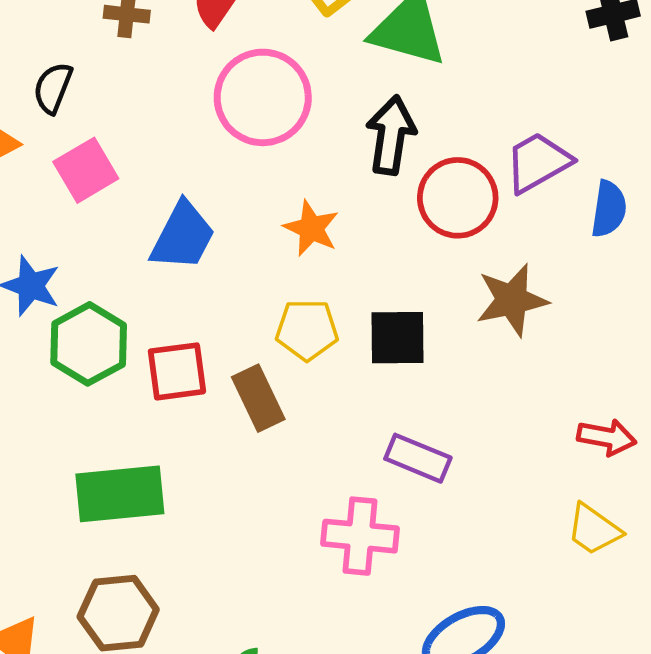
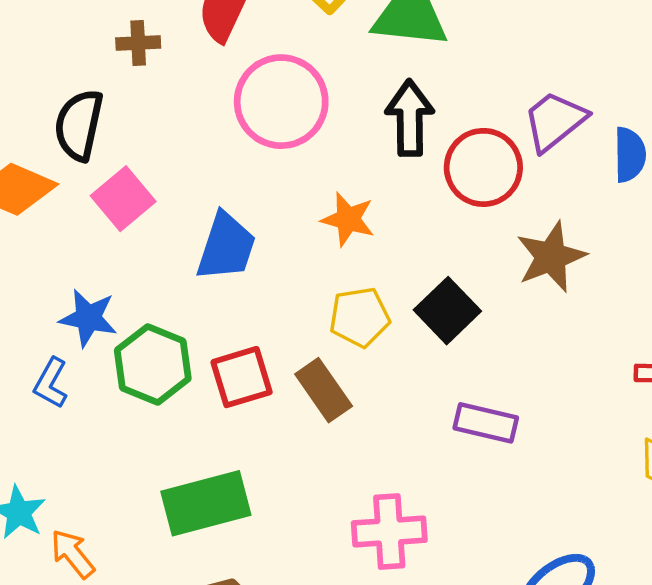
black semicircle: (53, 88) -> (79, 125), size x1.4
black square: (398, 338) -> (447, 311), turned -34
pink cross: (360, 536) -> (389, 532), moved

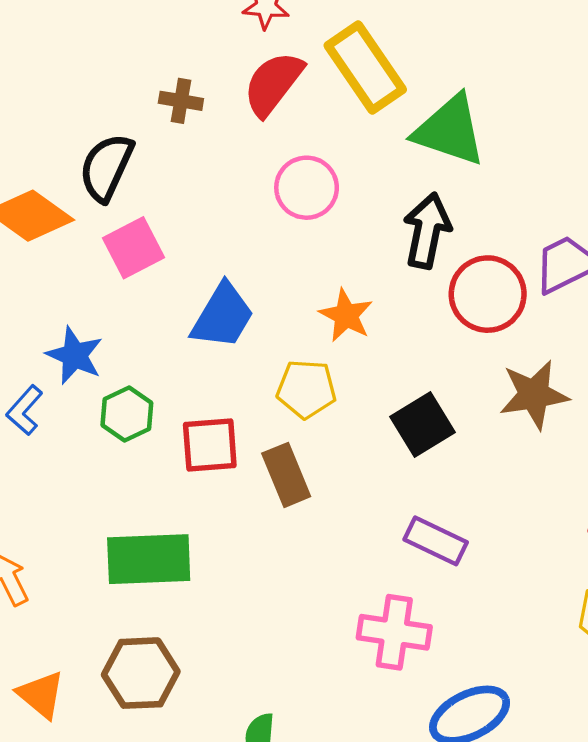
pink circle: (281, 102) -> (307, 188), size x0.7
yellow pentagon: (360, 317) -> (306, 389), moved
green hexagon: (153, 364) -> (127, 414), size x0.7
pink cross: (389, 532) -> (394, 632), moved

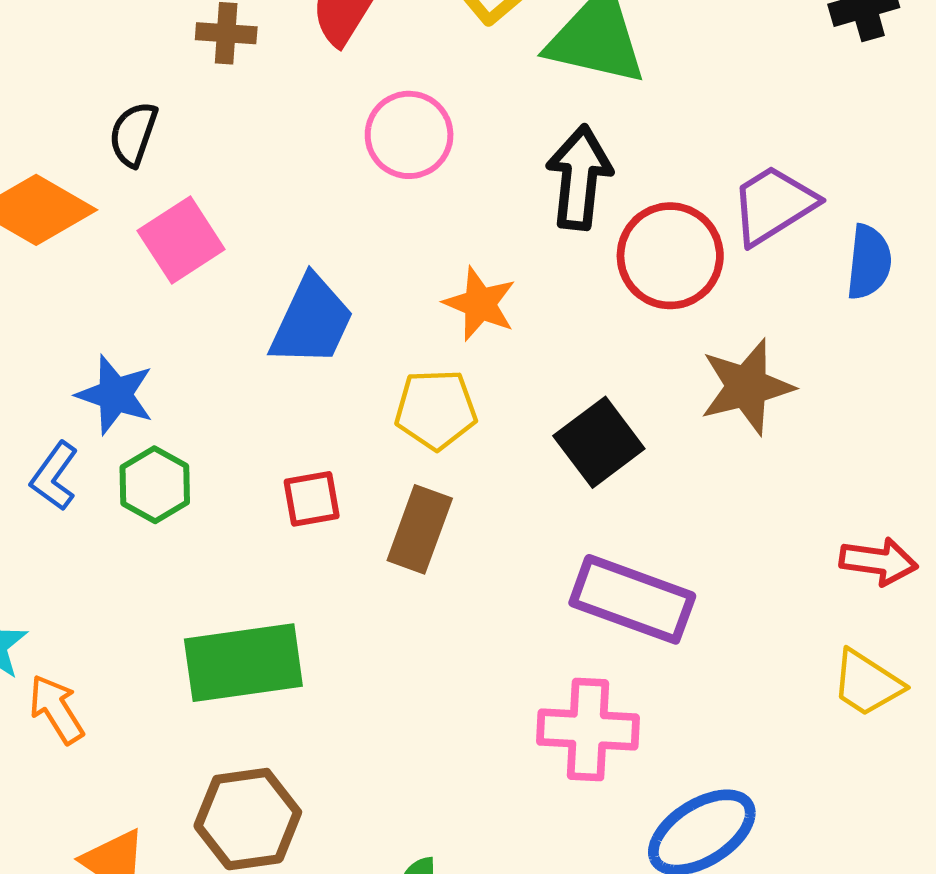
black semicircle: (106, 167) -> (133, 134), size x0.7
green hexagon: (127, 414) -> (155, 485), moved
red square: (210, 445) -> (312, 499), size x0.7
brown rectangle: (286, 475) -> (420, 529), turned 48
purple rectangle: (436, 541) -> (632, 599), size x1.4

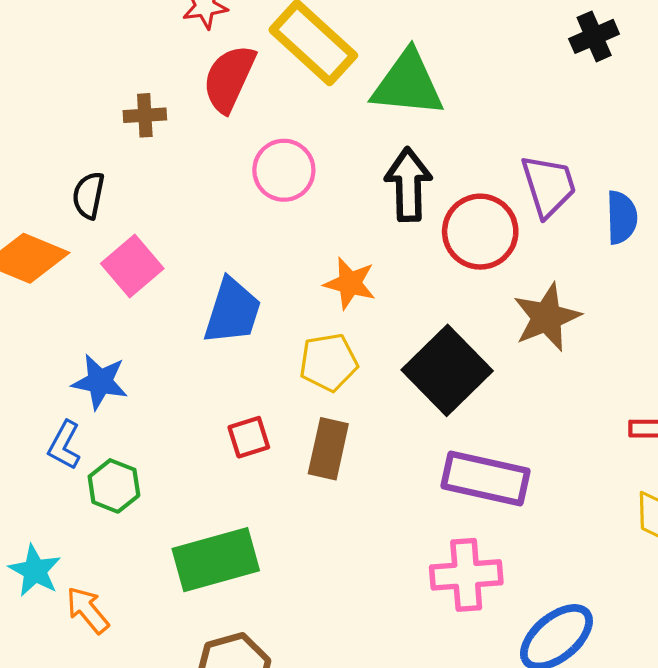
purple trapezoid: (773, 205) -> (549, 186), turned 112
black square: (599, 442) -> (447, 370), size x1.4
green hexagon: (155, 485) -> (114, 486), moved

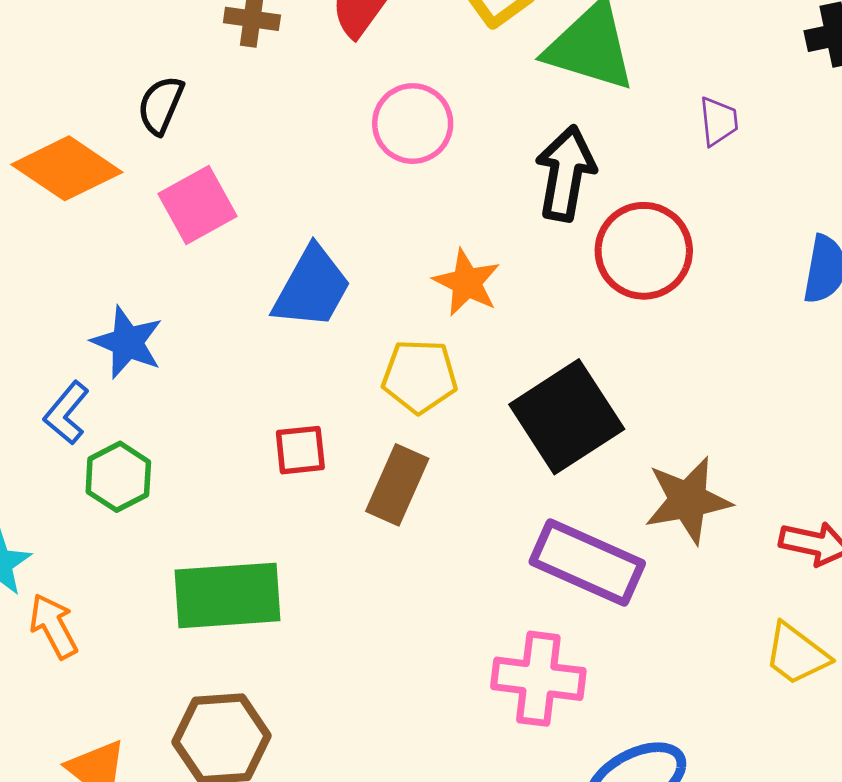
purple trapezoid: (549, 186) -> (719, 121), moved, size x0.6
brown star: (547, 317) -> (688, 500), moved

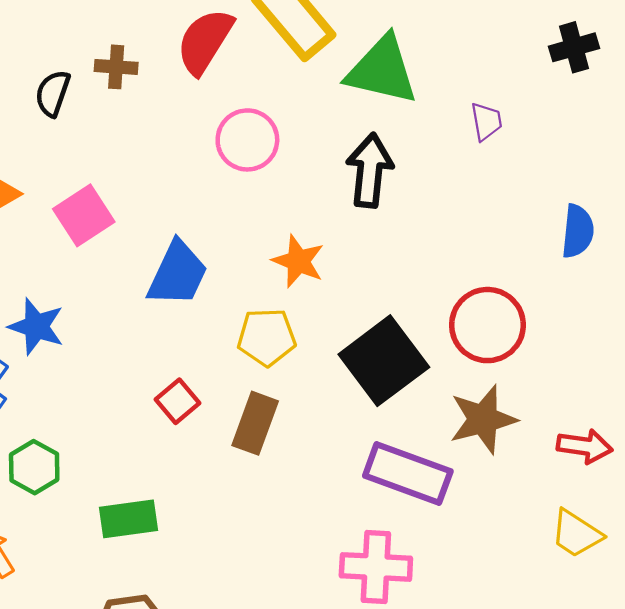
black semicircle: (161, 105) -> (53, 93), moved
red circle: (644, 251) -> (487, 325), moved
red square: (300, 450) -> (177, 401), turned -30
green hexagon: (118, 477) -> (34, 467), moved
green rectangle: (228, 595) -> (128, 519), size x0.7

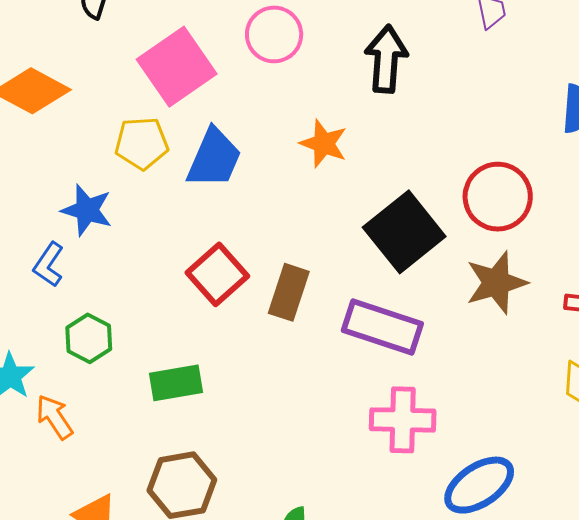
pink square: (84, 215) -> (177, 67), moved, size x1.4
yellow pentagon: (267, 337) -> (142, 143), moved
red square: (177, 401) -> (217, 274), size x1.5
purple rectangle: (408, 473) -> (382, 327), moved

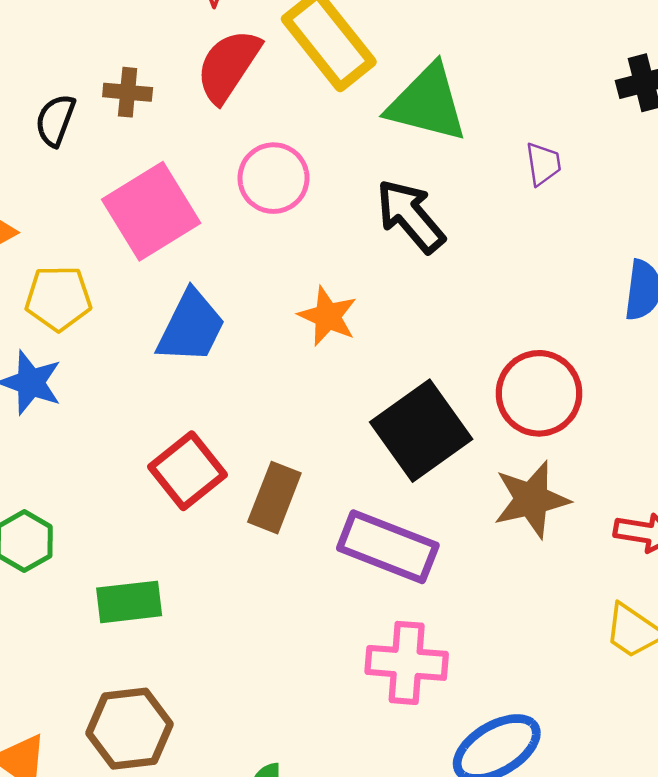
black arrow: (386, 59) -> (410, 216), turned -48
yellow pentagon: (142, 143) -> (58, 298), moved

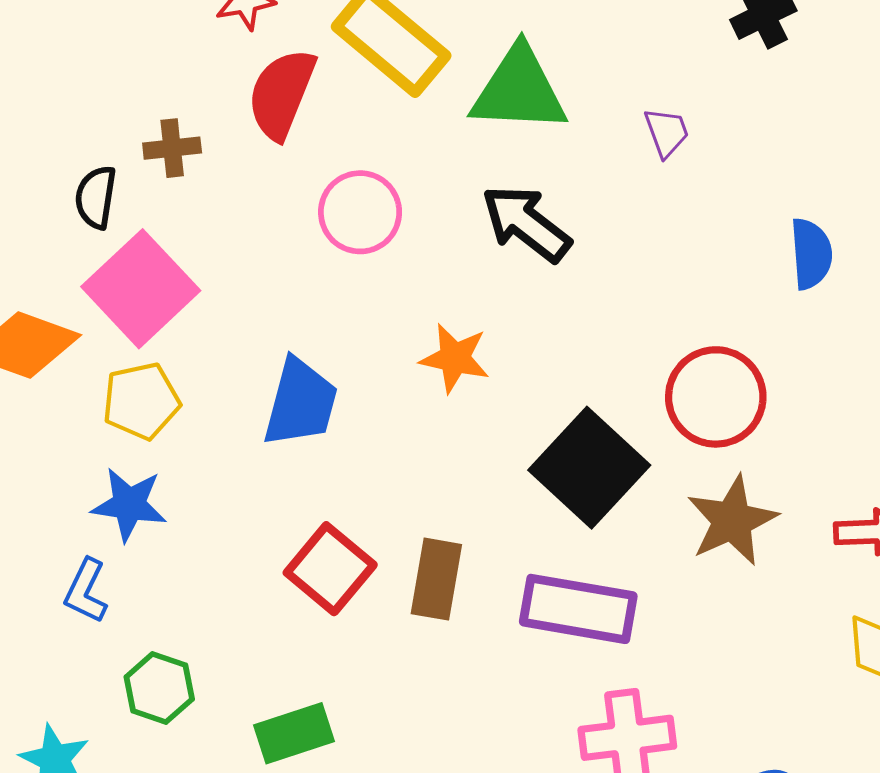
pink square: (151, 211) -> (141, 289), moved

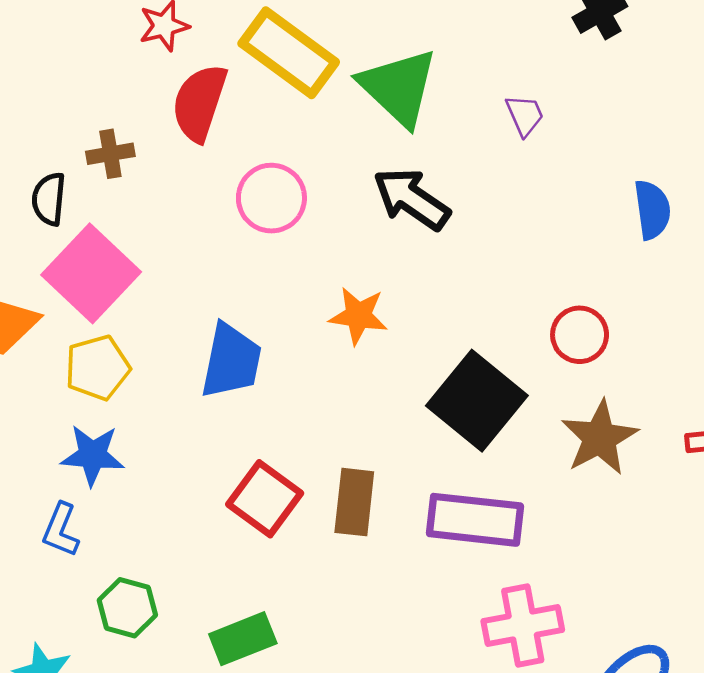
green triangle: (519, 90) -> (399, 87), turned 44
red circle: (716, 397) -> (580, 335), size x0.7

